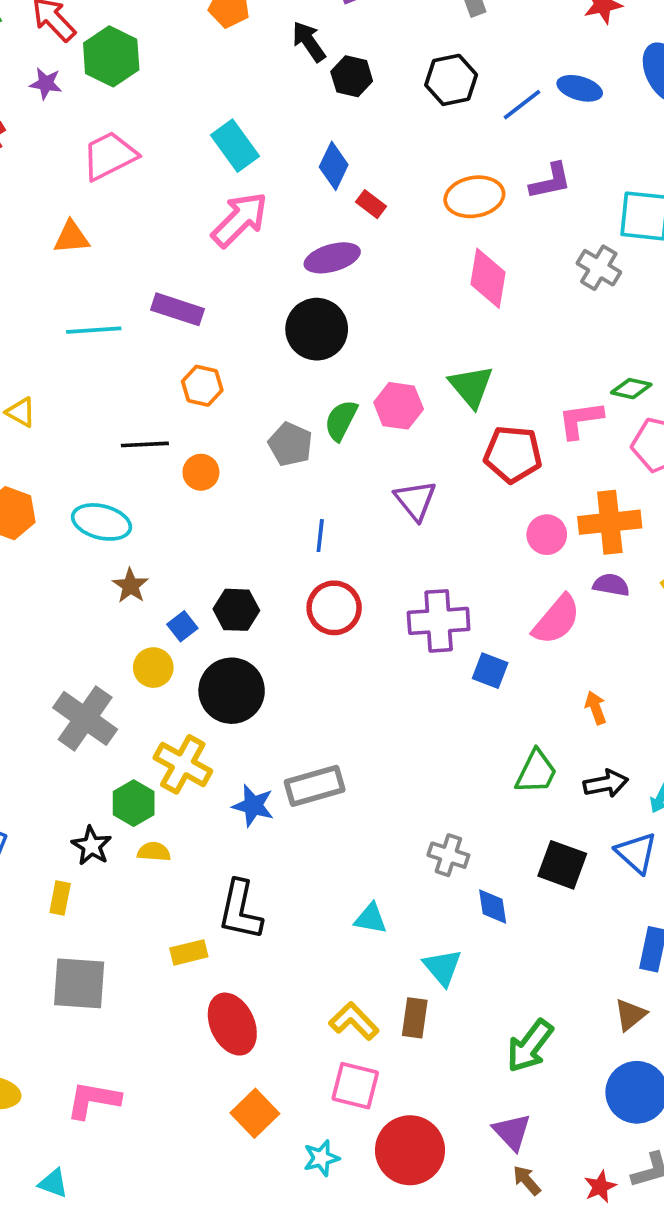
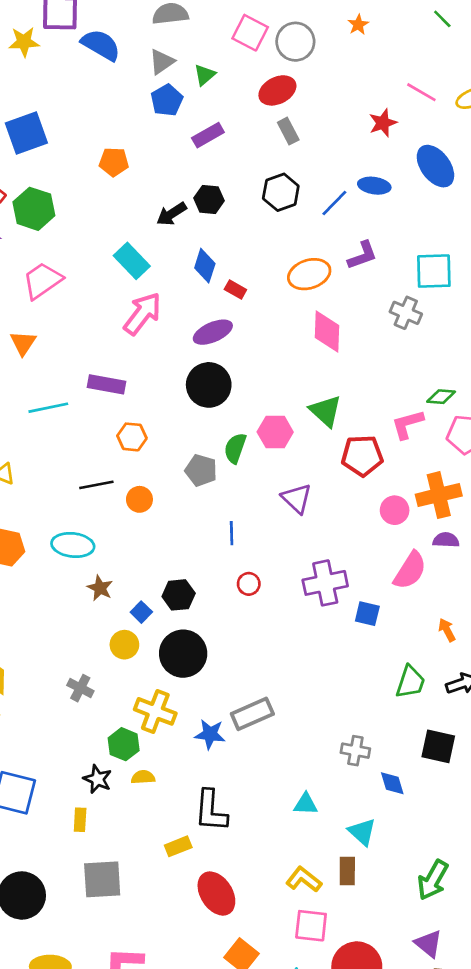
black arrow: (309, 42) -> (171, 214), moved, turned -80
orange triangle: (71, 237) -> (23, 343), turned -44
red circle: (334, 608) -> (249, 584), size x0.6
gray cross: (85, 718) -> (80, 688), size x0.6

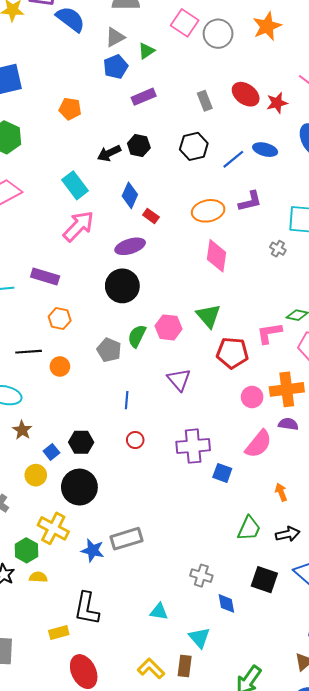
orange star: (358, 25) -> (267, 26), size x1.8
red ellipse: (277, 90) -> (246, 94), moved, turned 56
gray cross: (406, 313) -> (278, 249), size x0.7

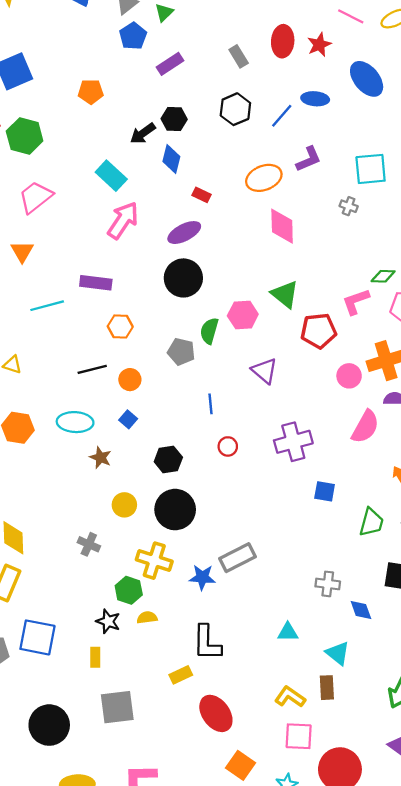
red ellipse: (246, 94) -> (283, 41), turned 68
blue diamond: (130, 195) -> (171, 159), moved
blue square: (51, 452) -> (128, 419), moved
blue square: (222, 473) -> (325, 491), moved

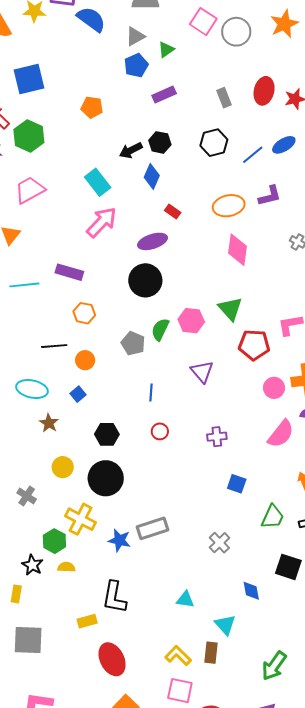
blue ellipse: (315, 99) -> (284, 145), turned -45
purple cross: (293, 442) -> (217, 437), size x0.6
gray cross: (328, 584) -> (219, 543), moved, turned 30

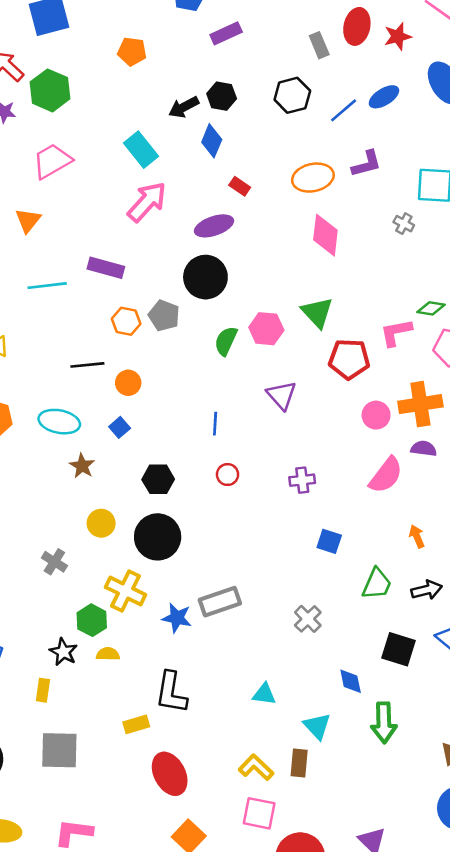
gray rectangle: (224, 98) -> (319, 45), moved
gray pentagon: (133, 343) -> (164, 316), moved
green arrow: (274, 666) -> (384, 723), moved, turned -36

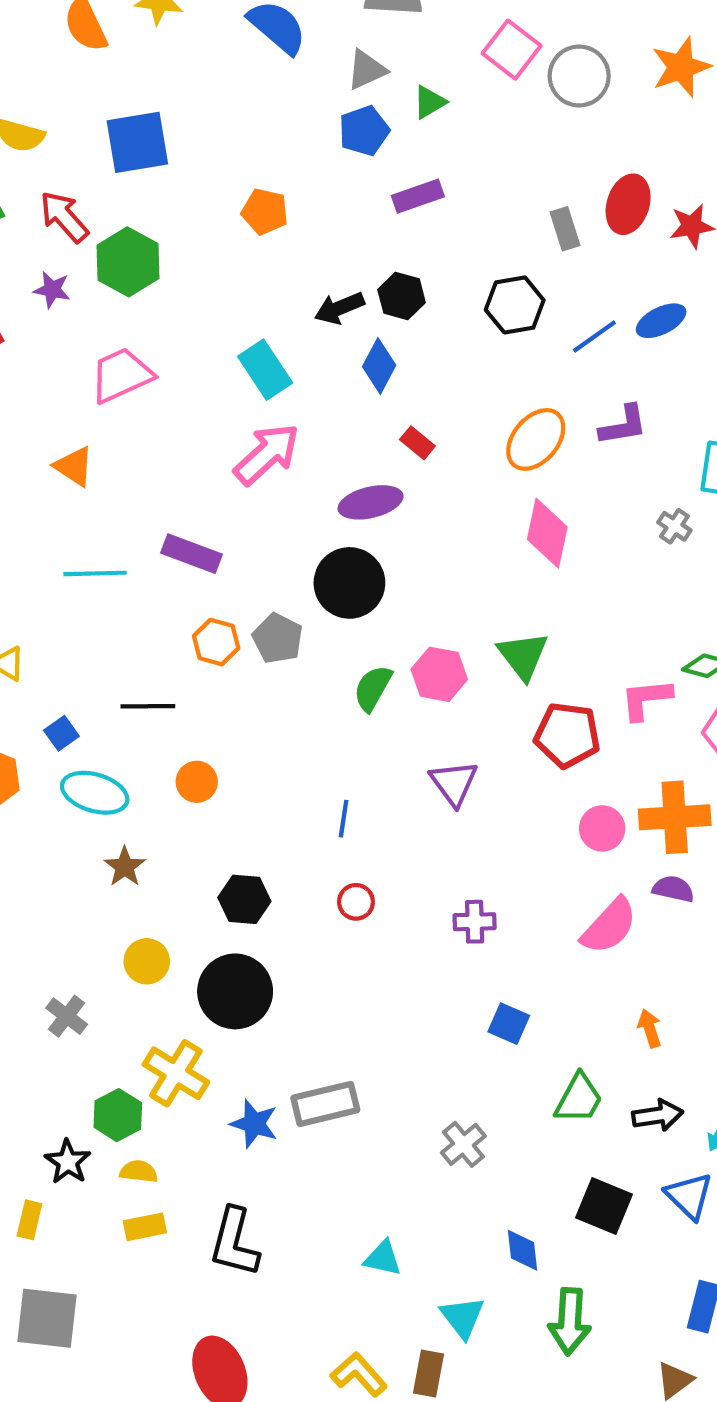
orange ellipse: (313, 178) -> (536, 439), turned -42
orange triangle: (28, 220) -> (74, 466), turned -40
orange circle: (128, 383) -> (197, 782), moved
blue square: (120, 427) -> (61, 733), moved
yellow rectangle: (136, 724) -> (145, 1227), moved

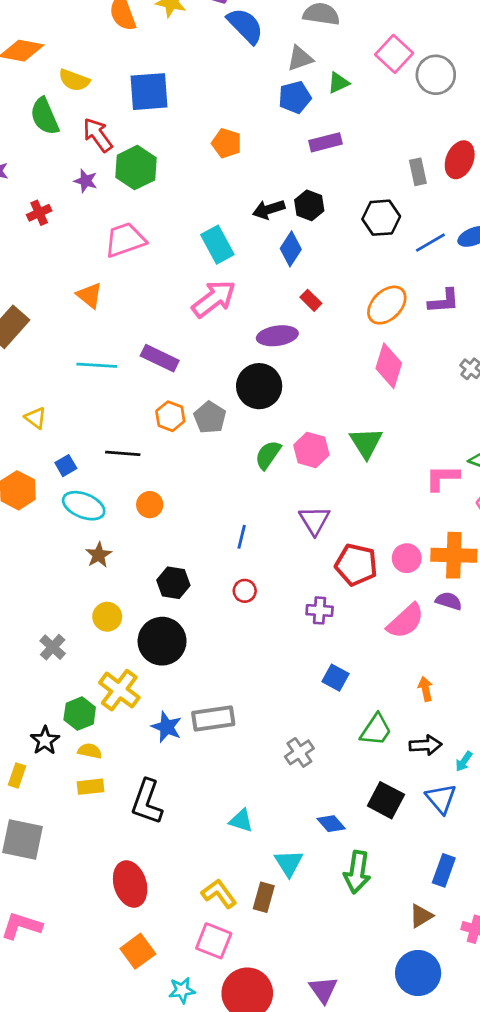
red pentagon: (567, 735) -> (356, 565), moved
blue diamond: (523, 1250) -> (331, 824), turned -40

